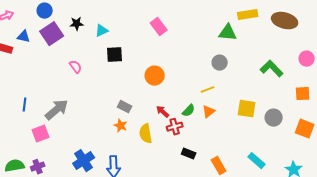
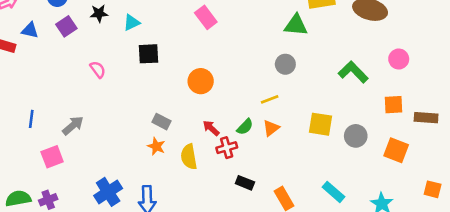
purple square: (52, 34) -> (66, 26), size x0.7
gray arrow: (57, 110) -> (73, 125), size x0.7

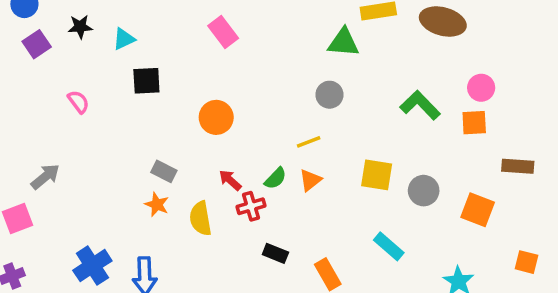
orange square: (394, 105) -> (474, 123), moved
cyan rectangle: (334, 192) -> (389, 246), moved

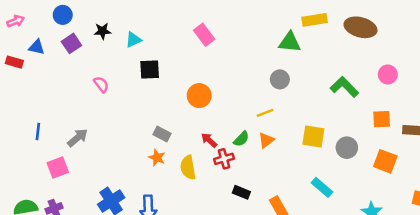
orange square: (474, 123) -> (382, 119), moved

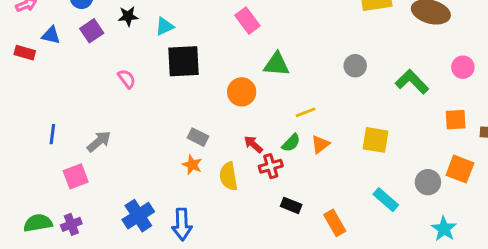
green triangle: (290, 42) -> (277, 64), moved
black square: (150, 69) -> (183, 61), size x1.4
gray circle: (280, 79) -> (355, 66), moved
yellow line: (265, 113) -> (306, 112), moved
gray circle: (347, 148) -> (428, 182), moved

